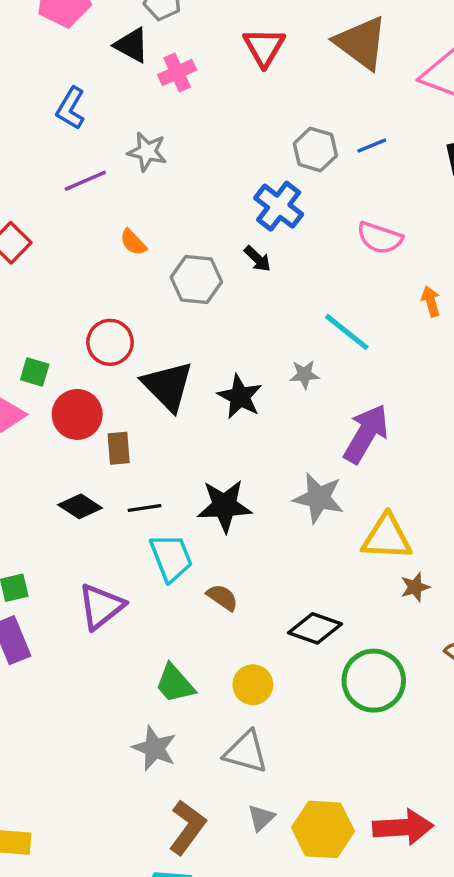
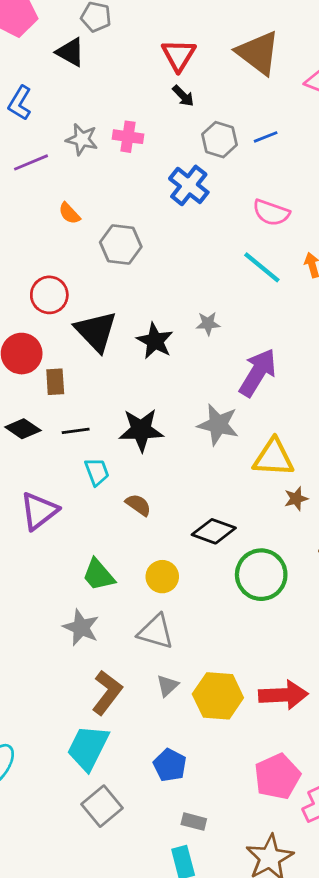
pink cross: (177, 72) -> (128, 137), moved, turned 32
black arrow: (258, 259) -> (183, 96), moved
cyan line: (347, 332) -> (262, 267), moved
cyan trapezoid: (171, 558) -> (97, 472), size x0.7

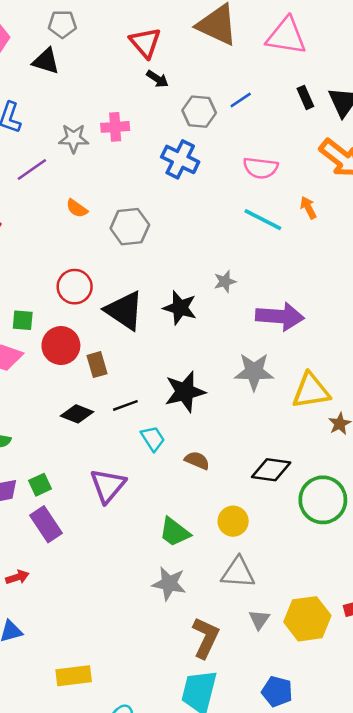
purple arrow: (258, 373) -> (280, 316), turned 75

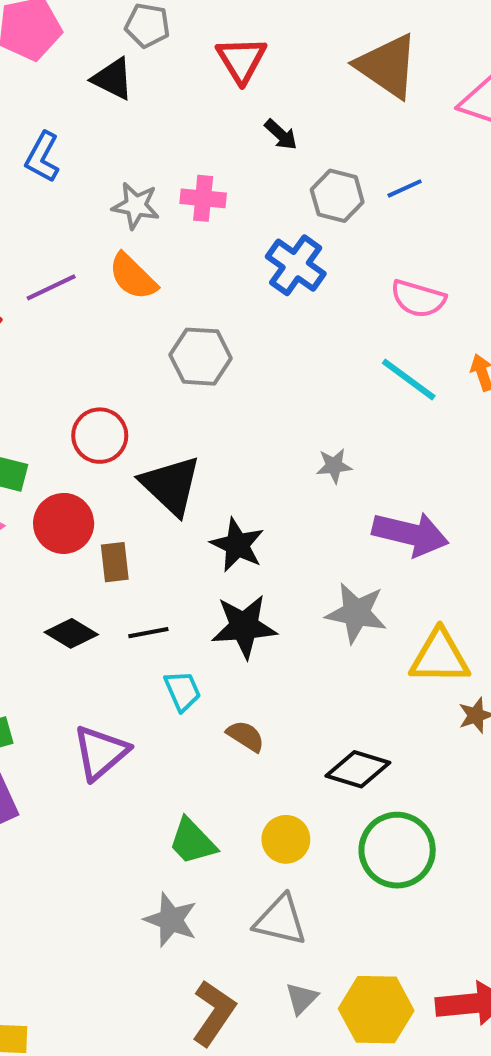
red triangle: (145, 43) -> (241, 60), moved
purple line: (32, 170) -> (51, 287), moved
orange semicircle: (77, 208) -> (133, 277), moved, size x1.5
black star: (180, 308) -> (237, 545), moved
green circle: (323, 500) -> (397, 850), moved

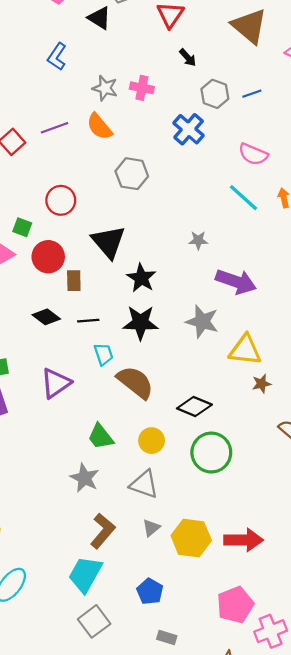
red circle: (100, 436) -> (61, 200), moved
brown semicircle: (246, 736) -> (135, 382), size x1.8

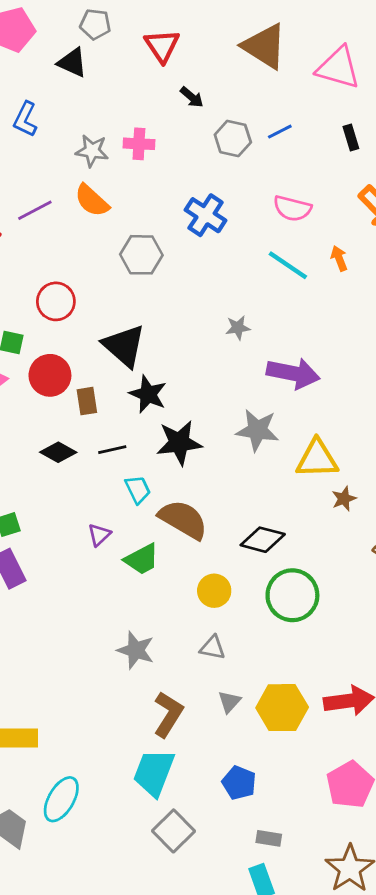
blue cross: (189, 129) -> (206, 215), moved
black star: (141, 278) -> (148, 394), moved
purple triangle: (56, 383) -> (99, 535), moved, size x0.6
green trapezoid: (101, 437) -> (142, 559), moved, turned -72
gray triangle: (144, 484) -> (213, 648), size x0.7

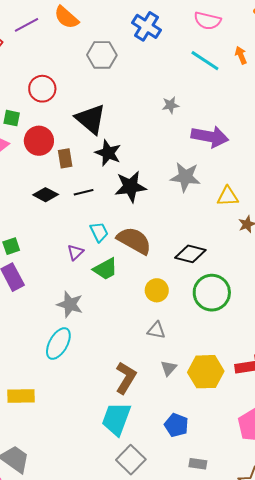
yellow triangle: (317, 459) -> (228, 196), size x0.7
cyan trapezoid: (138, 489) -> (99, 232), moved
gray star: (136, 650) -> (70, 304), moved
cyan ellipse: (61, 799) -> (58, 344), moved

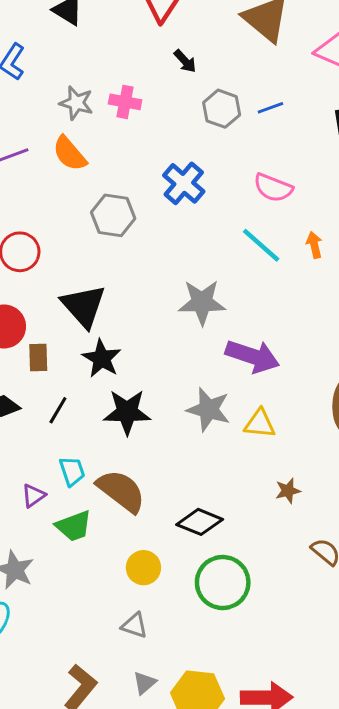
gray star: (170, 105) -> (202, 302), size x1.8
black line: (84, 192) -> (58, 410), turned -54
yellow triangle: (228, 196) -> (260, 424), moved

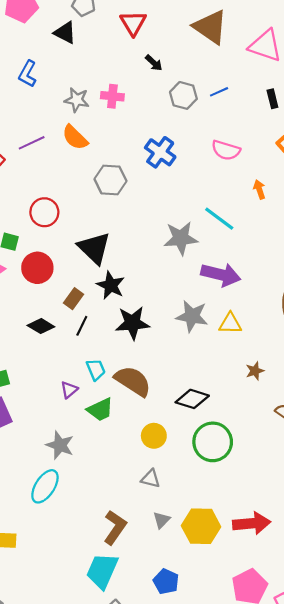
cyan line: (261, 245) -> (219, 219), moved
brown rectangle: (38, 358) -> (73, 299), moved, turned 42

